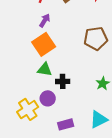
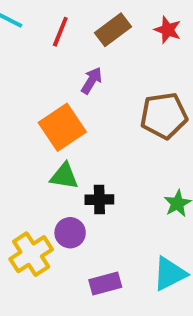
purple arrow: (45, 20) -> (92, 81), moved

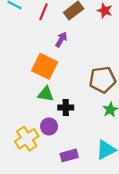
brown pentagon: (164, 116) -> (102, 80), moved
orange square: (62, 127) -> (45, 66), turned -30

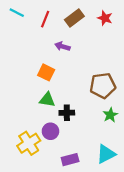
purple arrow: (61, 40) -> (62, 46), turned -104
orange square: (45, 66) -> (46, 72), size x0.7

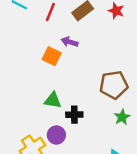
orange square: (46, 72) -> (52, 56), moved

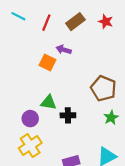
brown pentagon: (114, 85) -> (104, 88), turned 30
purple circle: (56, 135) -> (30, 119), moved

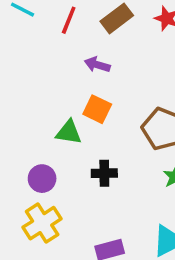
orange square: (47, 63) -> (97, 109), moved
green triangle: (49, 102) -> (69, 132), moved

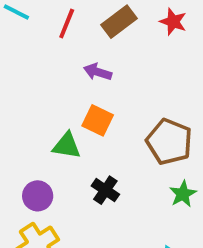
black cross: (104, 173) -> (105, 190), turned 35

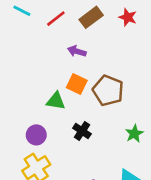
red line: (67, 24) -> (56, 19), turned 30
brown pentagon: (169, 142) -> (108, 90), moved

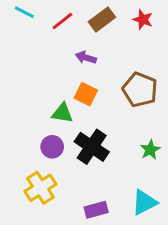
brown pentagon: (108, 90) -> (140, 90), moved
black cross: (82, 131) -> (92, 147), size x1.6
purple circle: (36, 135) -> (52, 147), moved

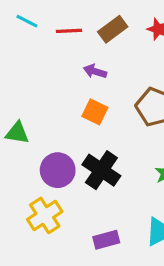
red line: (62, 21) -> (69, 31), turned 35
green triangle: (62, 113) -> (17, 133), moved
purple circle: (52, 147) -> (58, 170), size x1.4

